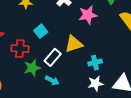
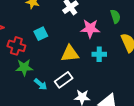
white rectangle: (53, 57) -> (64, 80), moved
cyan cross: (95, 63) -> (99, 54), moved

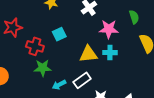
cyan cross: (99, 54) -> (110, 53), moved
cyan arrow: (41, 84) -> (59, 85), turned 112

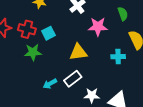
red cross: (35, 46) -> (27, 29), moved
cyan cross: (110, 53) -> (118, 57), moved
green star: (43, 68) -> (33, 52), moved

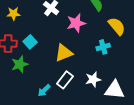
white star: (92, 95) -> (93, 79), moved

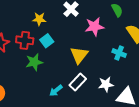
yellow star: (13, 14) -> (39, 19), moved
cyan cross: (103, 47) -> (119, 53), turned 32
yellow triangle: (64, 53) -> (79, 55), turned -36

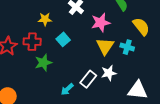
cyan square: (47, 41) -> (63, 39), moved
yellow triangle: (79, 55) -> (105, 46), moved
white star: (106, 84) -> (109, 73), moved

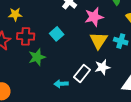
yellow star: (45, 19) -> (15, 14), moved
cyan arrow: (67, 89) -> (61, 84), turned 40

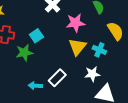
green star: (37, 57) -> (24, 53), moved
white star: (102, 67) -> (92, 74), moved

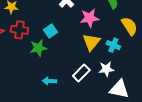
white rectangle: (57, 78) -> (81, 73), moved

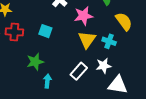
cyan square: (50, 31) -> (45, 31), turned -32
green star: (38, 48) -> (35, 62), moved
cyan arrow: (49, 81) -> (47, 81), turned 96

